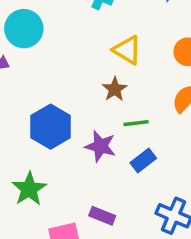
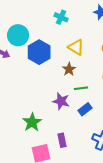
blue hexagon: (51, 127) -> (39, 52), moved
green star: (29, 189) -> (32, 122), moved
purple rectangle: (102, 216) -> (62, 140), turned 56

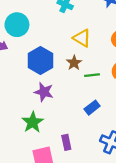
blue hexagon: (39, 52) -> (40, 61), moved
green line: (81, 88) -> (92, 75), moved
purple star: (61, 101) -> (44, 92), moved

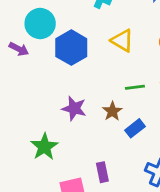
blue hexagon: (40, 61) -> (71, 48), moved
brown star: (74, 63) -> (112, 111), moved
green star: (33, 122) -> (44, 147), moved

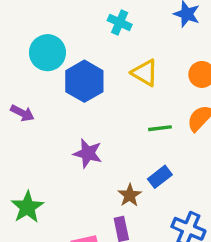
purple arrow: (19, 49) -> (22, 113), moved
brown star: (112, 111) -> (130, 195), moved
green star: (44, 147) -> (27, 207), moved

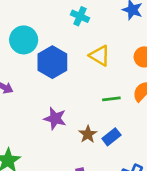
brown star: (130, 195) -> (88, 134), moved

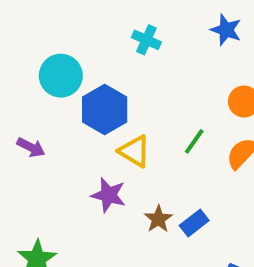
yellow triangle: (100, 56) -> (134, 151), moved
green line: (111, 99) -> (194, 141), moved, turned -48

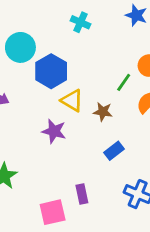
green line: (194, 141) -> (124, 82), moved
brown star: (158, 219) -> (103, 112), moved, turned -30

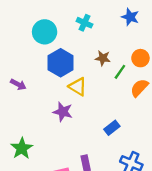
cyan circle: (20, 47) -> (45, 32), moved
brown star: (103, 112) -> (103, 58), moved

